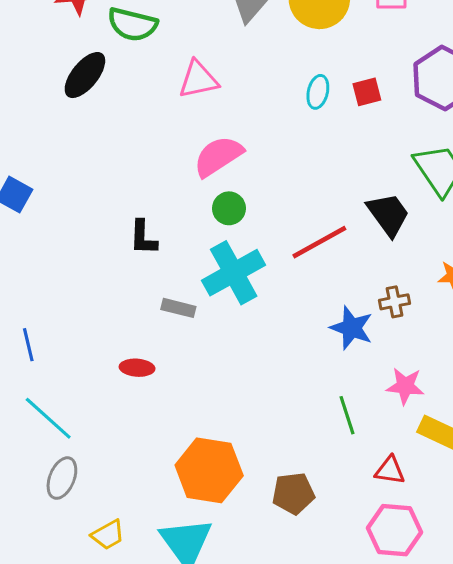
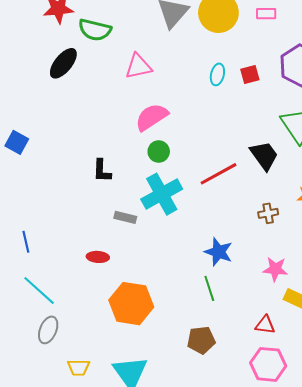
blue star: (352, 328) -> (218, 252), moved
green line: (347, 415) -> (209, 288), moved
orange hexagon: (209, 470) -> (131, 304), moved
yellow trapezoid: (108, 535) -> (79, 367), turned 30

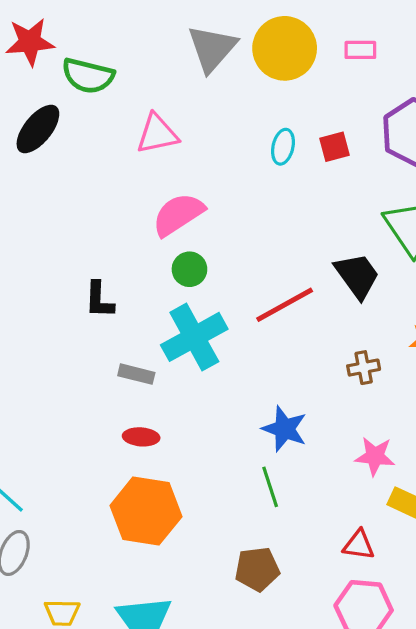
red ellipse: (98, 257) -> (141, 437), moved

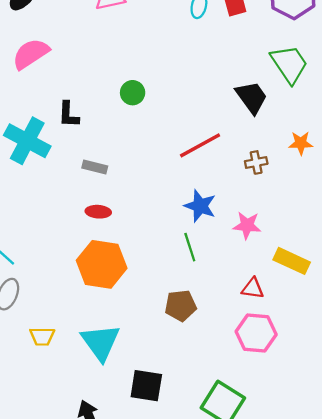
pink semicircle: (178, 214) -> (31, 54), moved
red line: (285, 305) -> (200, 145), moved
cyan cross: (194, 337) -> (27, 141), moved, turned -33
pink star: (375, 456) -> (247, 225), moved

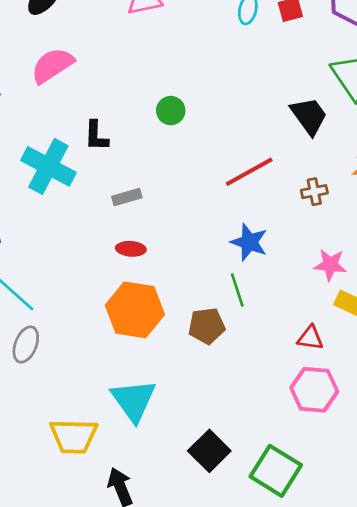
gray rectangle: (95, 167) -> (127, 197), turned -30
pink star: (247, 225) -> (330, 265), moved
brown pentagon: (181, 306) -> (207, 326), moved
yellow trapezoid: (42, 336) -> (74, 436), moved, size x1.6
black square: (146, 386) -> (209, 451), moved, turned 36

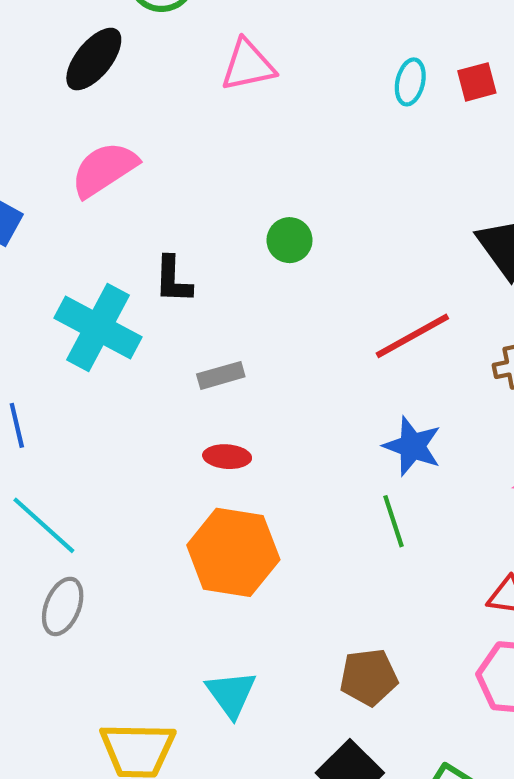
brown pentagon: (207, 326) -> (369, 677), moved
cyan triangle: (134, 400) -> (231, 694), size x0.7

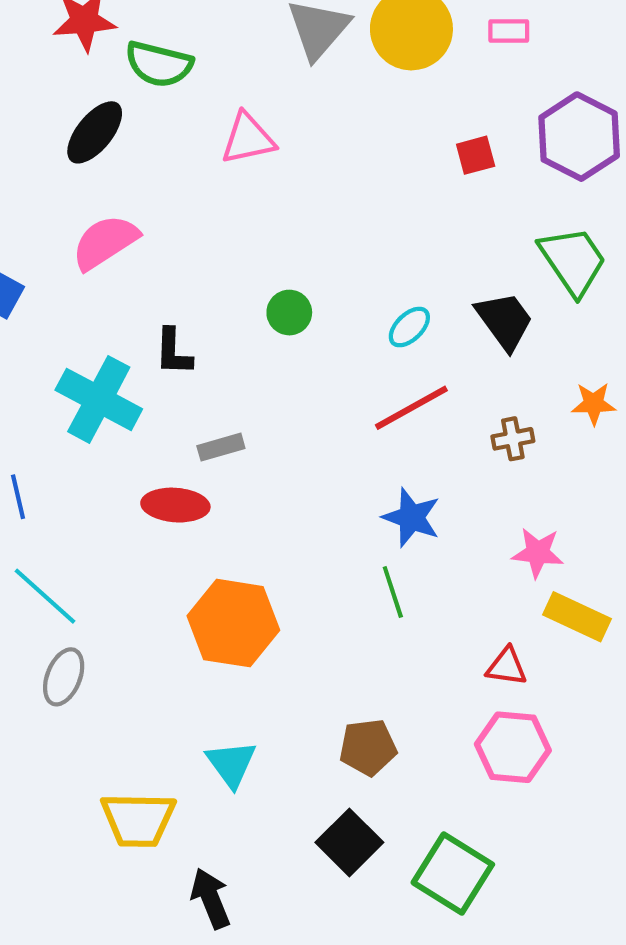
cyan ellipse: (410, 82) -> (409, 327), moved, turned 33
red ellipse: (227, 457) -> (175, 505), moved, size x1.4

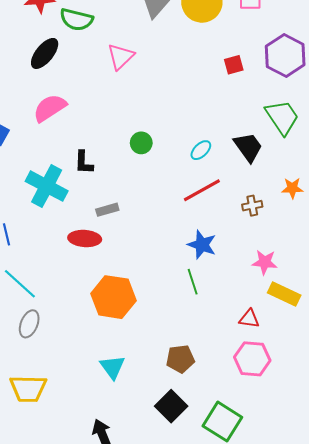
pink triangle: (248, 139) -> (121, 57), turned -32
yellow trapezoid: (138, 820) -> (28, 389), moved

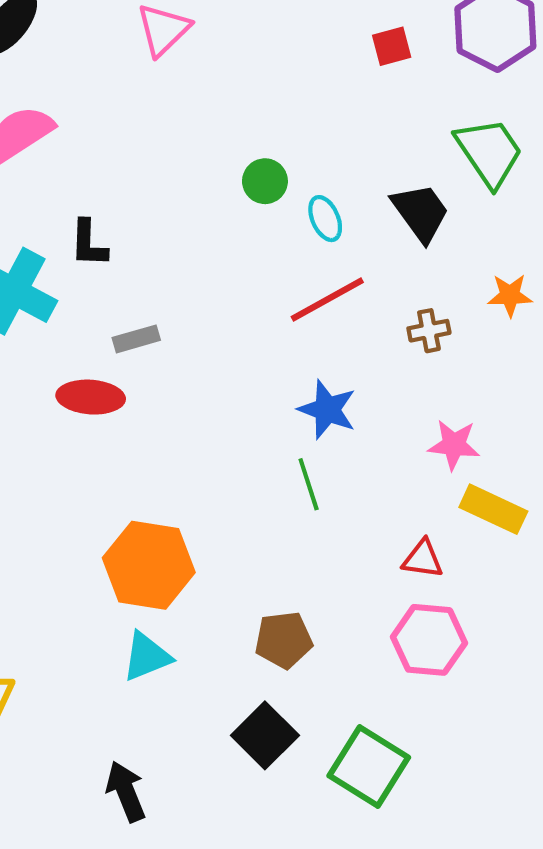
green circle: (141, 143) -> (265, 181), moved
cyan ellipse: (201, 150) -> (325, 219), turned -70
orange hexagon: (113, 297) -> (149, 565), moved
cyan triangle: (112, 367) -> (147, 657), turned 44

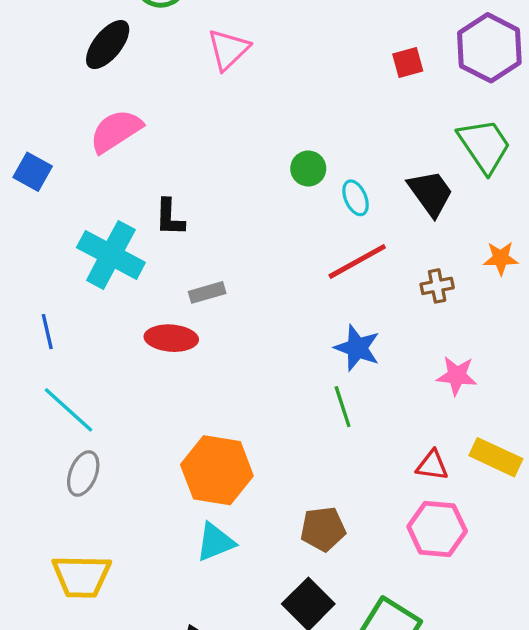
yellow rectangle: (493, 509) -> (496, 457), moved

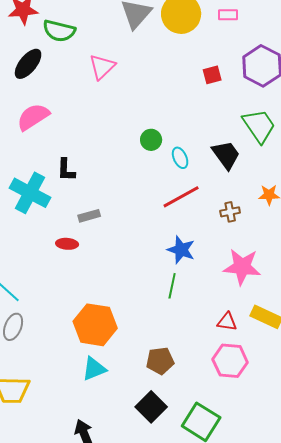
red ellipse: (171, 338) -> (67, 244), size x0.7
pink star: (457, 376) -> (242, 267), size x1.5
green line: (343, 407) -> (172, 286), turned 30

